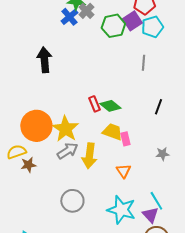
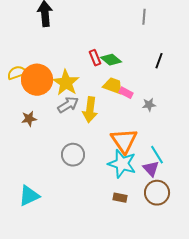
pink rectangle: (125, 139) -> (126, 93), turned -48
yellow semicircle: (16, 152) -> (17, 73), moved
gray star: (162, 154) -> (149, 105), moved
orange triangle: (123, 171) -> (124, 141), moved, size x1.8

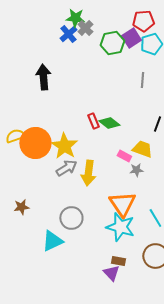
yellow trapezoid: (113, 86) -> (142, 149), moved
gray star: (149, 105) -> (136, 170), moved
brown star: (29, 119) -> (21, 207), moved
purple triangle: (151, 169) -> (111, 273), moved
cyan triangle: (29, 196) -> (52, 241), moved

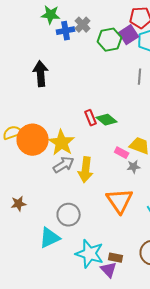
green star: (75, 18) -> (51, 15), moved
blue cross: (68, 34) -> (66, 31), turned 30
cyan star: (120, 227) -> (90, 254), moved

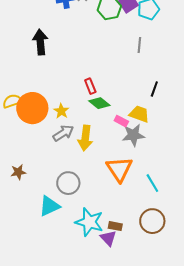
green diamond: (107, 120) -> (99, 103), moved
yellow star: (62, 143) -> (61, 111), size x0.6
gray star: (134, 167) -> (133, 135), size x1.6

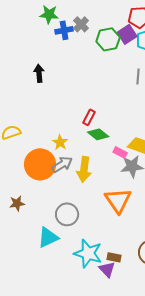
black arrow: (40, 42) -> (39, 73), size x0.7
red rectangle: (90, 86) -> (89, 117), turned 49
orange circle: (32, 108) -> (40, 164), moved

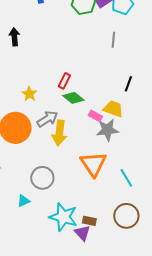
yellow star: (60, 142) -> (29, 94), moved
gray arrow: (62, 164) -> (47, 119), moved
cyan triangle: (48, 237) -> (23, 201), size x0.6

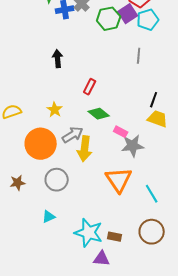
black arrow: (14, 37) -> (58, 59), moved
red rectangle: (64, 81) -> (90, 87), moved
yellow trapezoid: (113, 109) -> (158, 119), moved
gray circle: (42, 178) -> (57, 180), moved
purple triangle: (82, 233) -> (102, 259), moved, turned -42

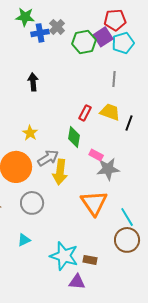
red rectangle: (90, 87) -> (85, 113), moved
green diamond: (99, 114) -> (74, 137), turned 60
yellow trapezoid: (158, 119) -> (110, 112), moved
brown circle: (152, 232) -> (127, 240), moved

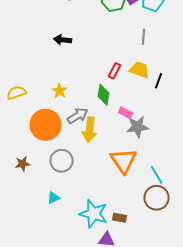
black arrow: (33, 82) -> (63, 40), turned -78

